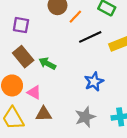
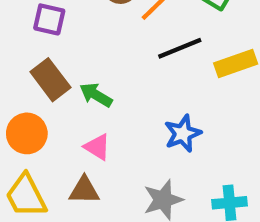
pink triangle: (34, 92) -> (97, 147), moved

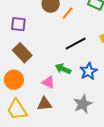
black line: (180, 48) -> (76, 43), moved
green arrow: (96, 95) -> (63, 69), moved

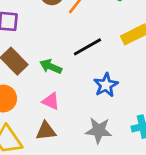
green arrow: (63, 69) -> (51, 66), moved
gray star: (83, 104) -> (99, 130), turned 30

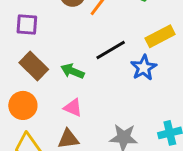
blue star: (106, 85) -> (144, 68), moved

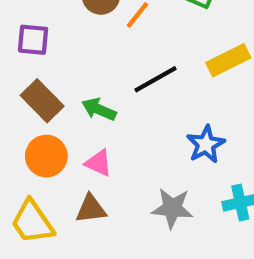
blue star: (144, 68) -> (206, 144), moved
orange circle: (23, 105) -> (46, 156), moved

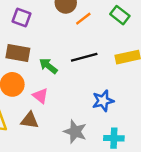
brown rectangle: (42, 101) -> (18, 53), turned -50

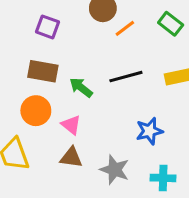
brown triangle: (30, 120) -> (71, 157), moved

